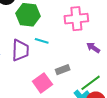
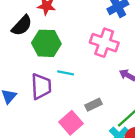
pink cross: (76, 19) -> (104, 43), turned 30

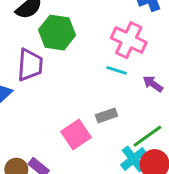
cyan line: (66, 73) -> (117, 70), moved
purple trapezoid: (41, 86) -> (30, 65), moved

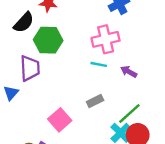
pink cross: (129, 40) -> (106, 39), turned -32
pink square: (76, 135) -> (60, 120), moved

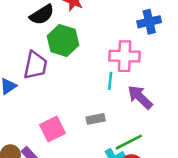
cyan line: (99, 64) -> (110, 81), turned 70
purple arrow: (129, 72) -> (140, 97), size x1.5

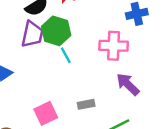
purple trapezoid: (35, 65) -> (32, 34), moved
cyan line: (110, 81) -> (66, 55), moved, turned -35

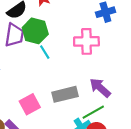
purple arrow: (128, 84) -> (100, 88), moved
gray rectangle: (86, 104) -> (65, 94), size x1.6

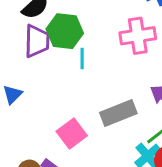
cyan line: (45, 52) -> (82, 58), turned 40

